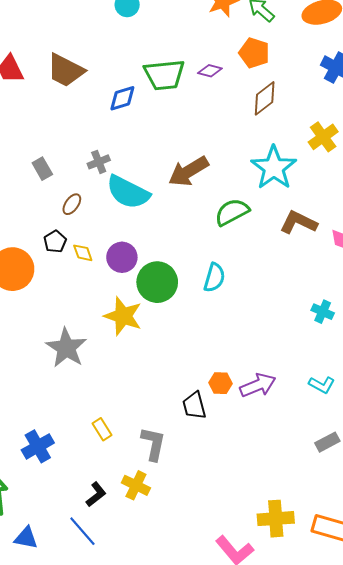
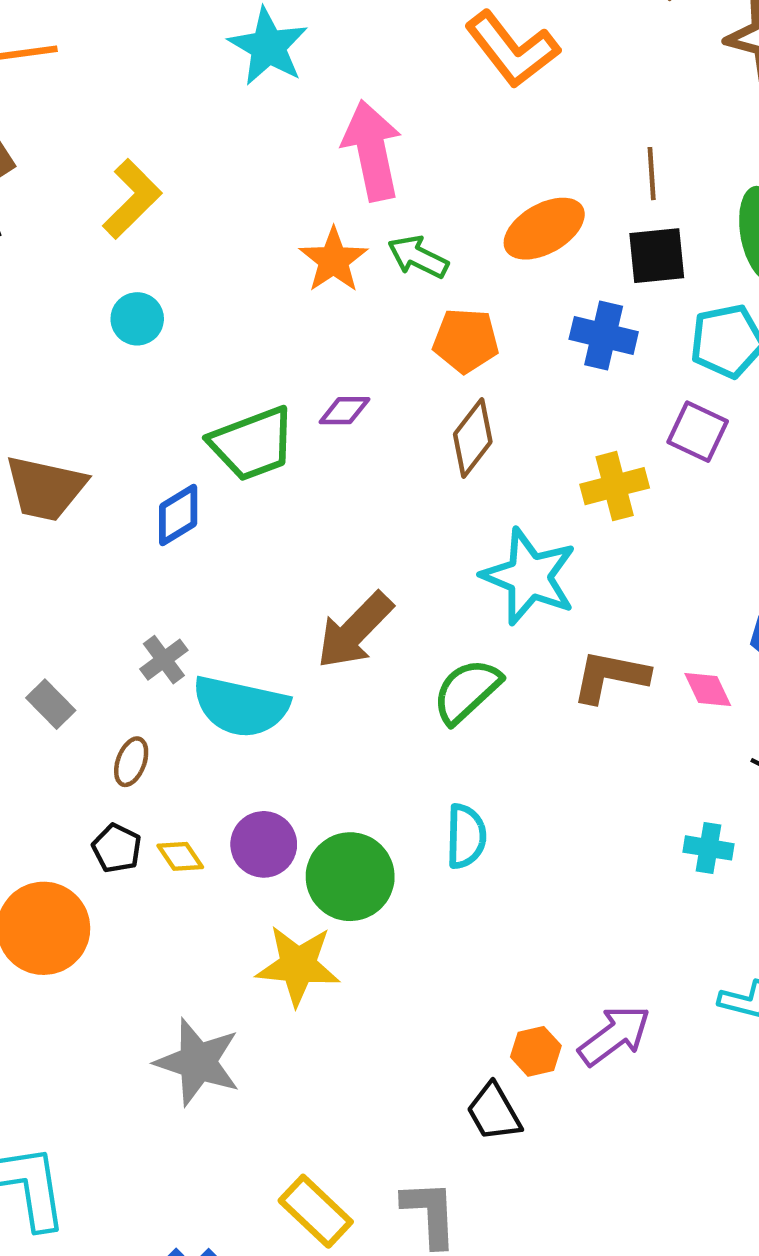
orange pentagon: (254, 53) -> (466, 341), moved
yellow cross: (323, 137) -> (615, 486), turned 36
yellow rectangle: (102, 429) -> (316, 1211), size x1.5

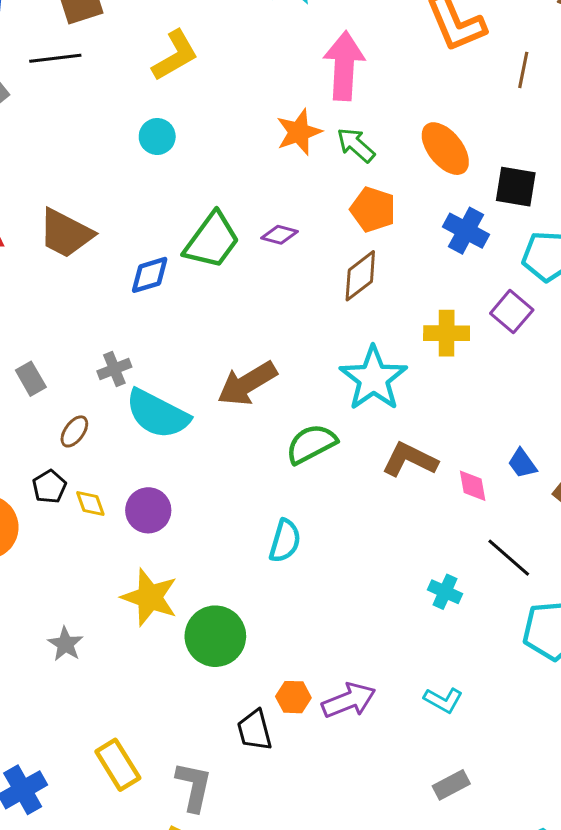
brown line: (652, 174) -> (523, 70), moved
orange ellipse: (544, 229) -> (445, 149), turned 66
green trapezoid: (252, 444) -> (212, 240), turned -48
green circle: (350, 877) -> (215, 636), moved
gray star: (198, 1062) -> (65, 644), size x0.6

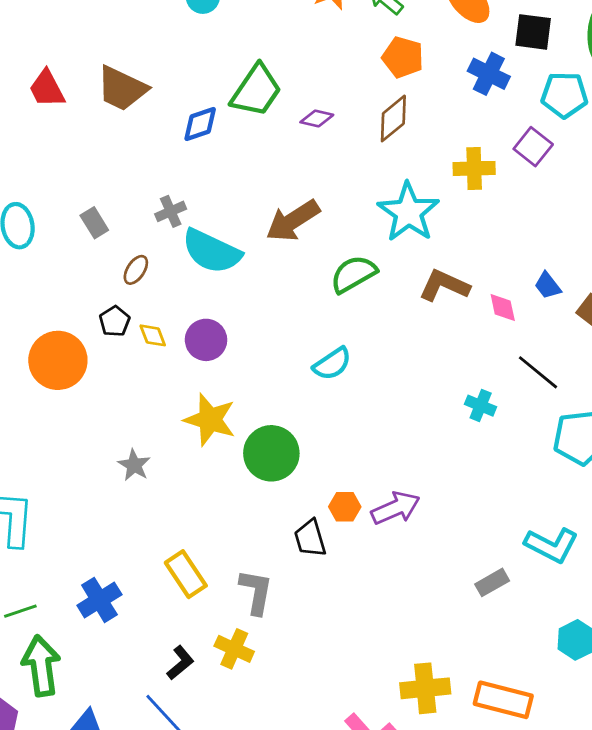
purple diamond: (279, 235) -> (317, 119), moved
cyan semicircle: (285, 541) -> (332, 364), turned 42
cyan L-shape: (443, 700) -> (552, 545), moved, size x1.5

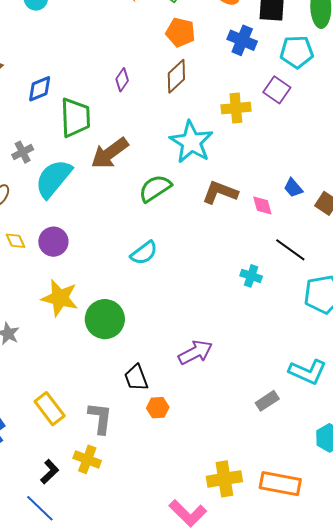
green trapezoid: (256, 91) -> (75, 117), moved, turned -33
purple diamond: (317, 119) -> (122, 80), turned -65
cyan semicircle: (212, 251) -> (53, 179), turned 108
orange hexagon: (345, 507) -> (158, 408), moved

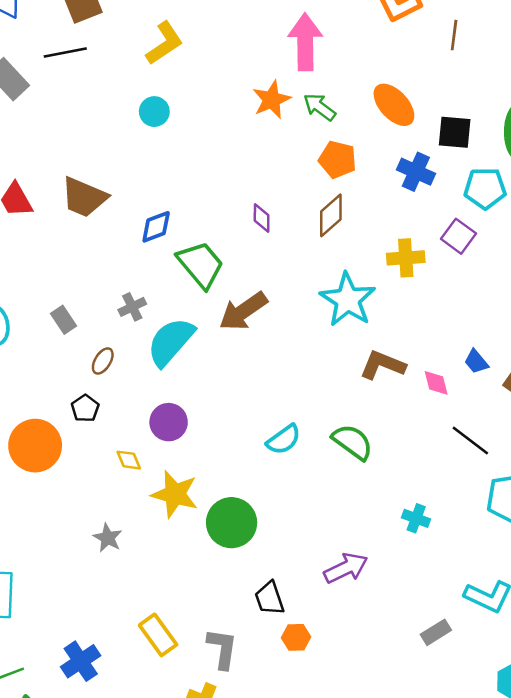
purple diamond: (122, 80) -> (262, 218), turned -35
green trapezoid: (75, 117) -> (201, 265), turned -39
green semicircle: (155, 188) -> (353, 442), moved, turned 68
yellow diamond: (15, 241) -> (129, 460), moved
cyan cross: (251, 276) -> (416, 518), moved

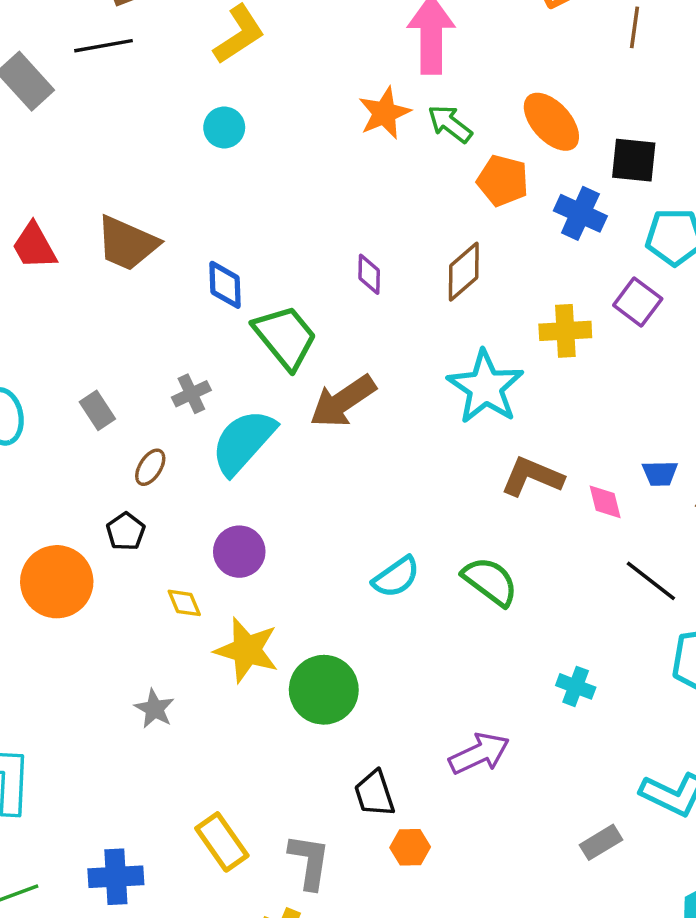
orange pentagon: (338, 160) -> (503, 181), moved
blue diamond: (156, 227) -> (225, 285), turned -72
blue trapezoid: (476, 362) -> (660, 473), turned -52
blue cross: (81, 661) -> (116, 877), turned 30

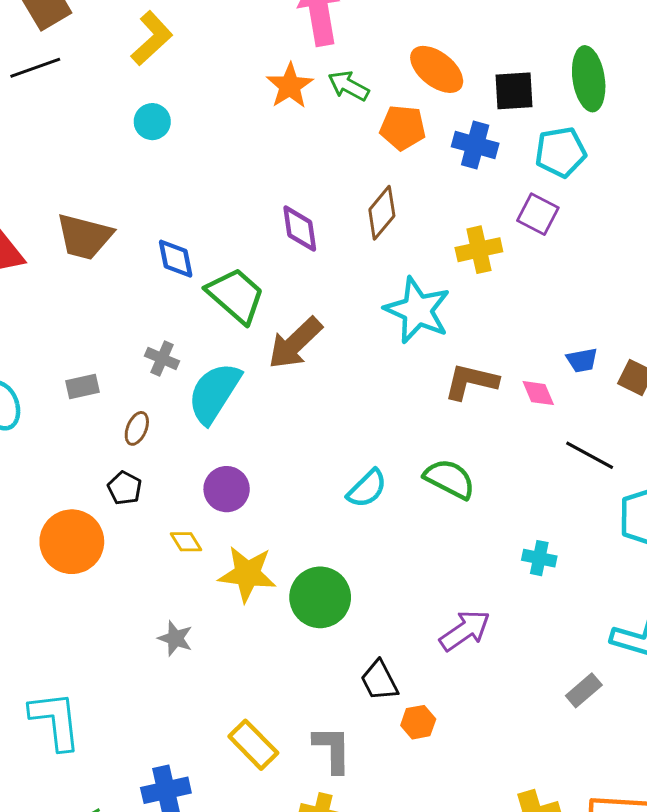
purple diamond: (369, 274) -> (300, 229), size x1.4
gray cross: (191, 394) -> (162, 358), turned -32
gray rectangle: (97, 410) -> (82, 386), turned -60

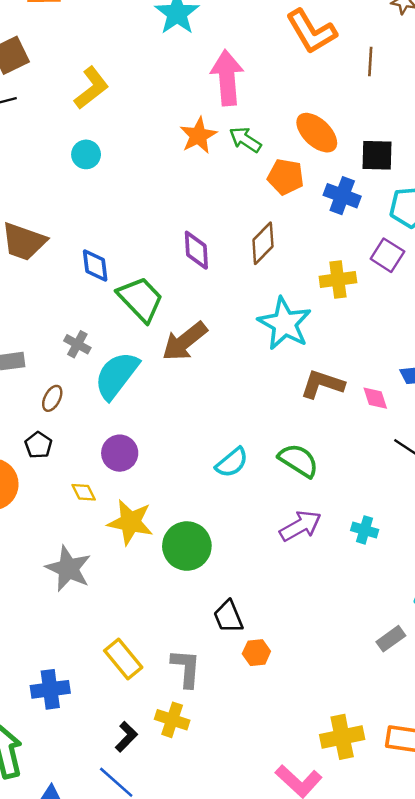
purple arrow: (465, 630) -> (300, 526), moved
gray star: (175, 638) -> (68, 569), size x1.6

